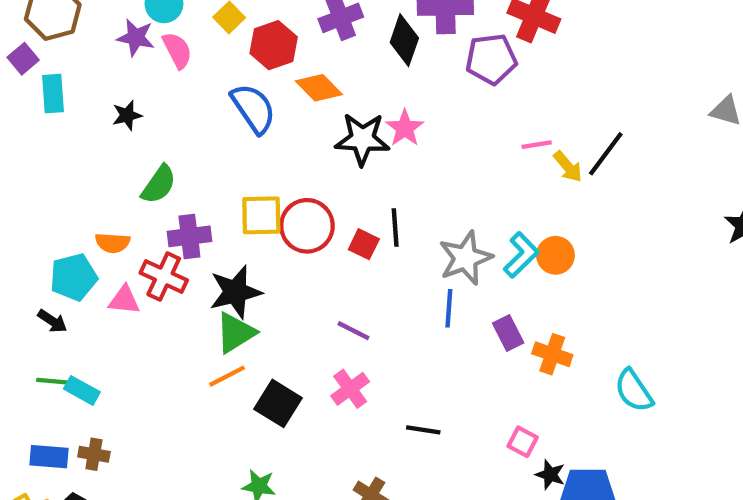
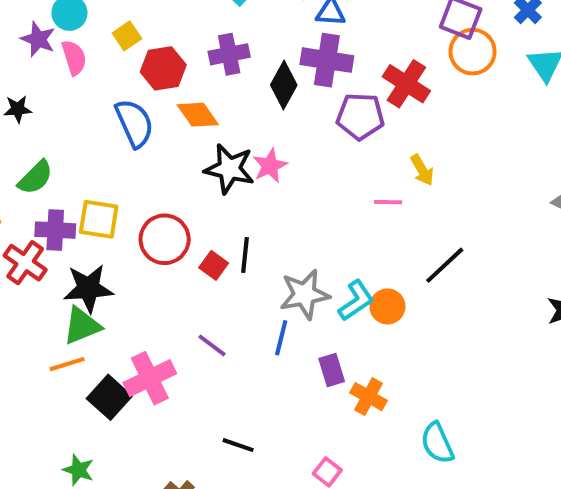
black line: (606, 154) -> (445, 265), moved
yellow arrow: (568, 167) -> (422, 170), moved
yellow square: (261, 215) -> (99, 219), moved
purple line: (353, 331) -> (212, 345), moved
pink cross: (350, 389) -> (150, 378), moved, size x1.4

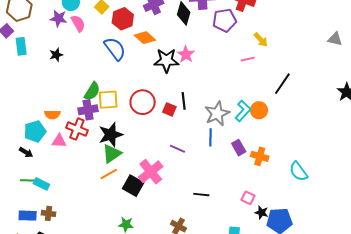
green semicircle: (35, 177) -> (92, 91), moved

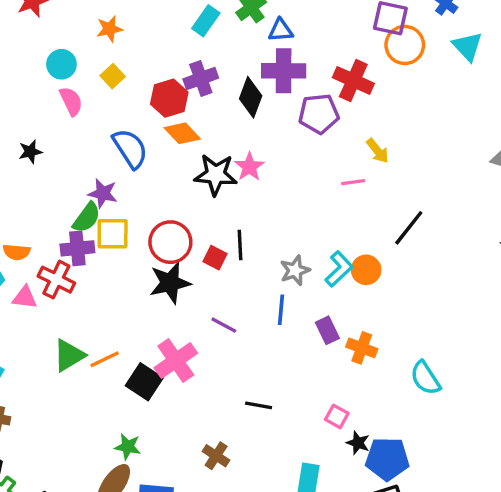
purple star: (58, 18) -> (103, 193), moved
red hexagon: (123, 19) -> (169, 98), moved
gray star: (217, 114) -> (295, 270), size x0.7
black star: (111, 135) -> (170, 283), moved
green triangle: (112, 154) -> (69, 355), moved

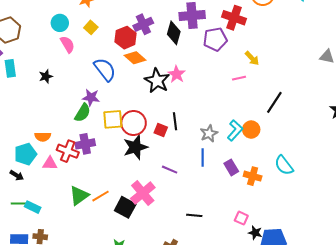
black star: (216, 175) -> (157, 81), turned 30
yellow square: (113, 234) -> (113, 119), moved
purple cross: (77, 248) -> (85, 144), moved
cyan semicircle: (425, 378) -> (284, 165), moved

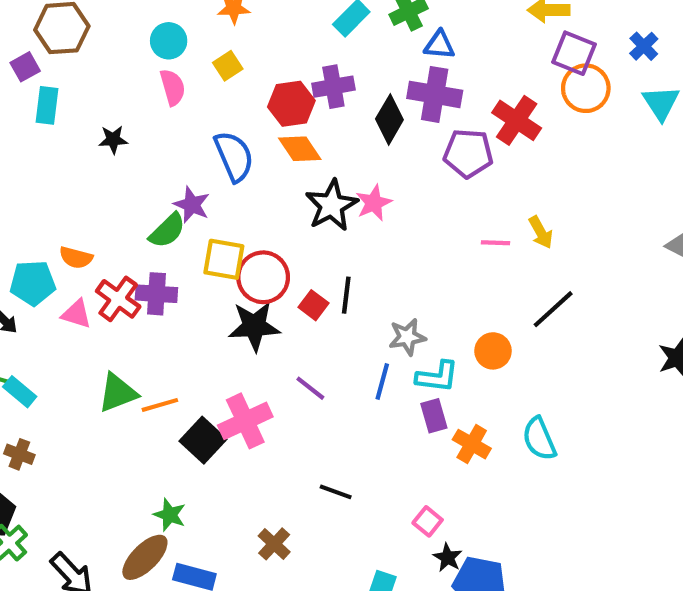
yellow arrow: (252, 58) -> (541, 232), moved
cyan L-shape: (235, 130) -> (437, 377), moved, turned 40

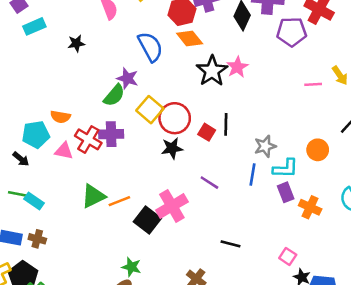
cyan rectangle: (47, 105) -> (34, 26), turned 65
yellow square: (224, 259) -> (150, 110), turned 36
black star: (254, 326) -> (172, 148), size x0.7

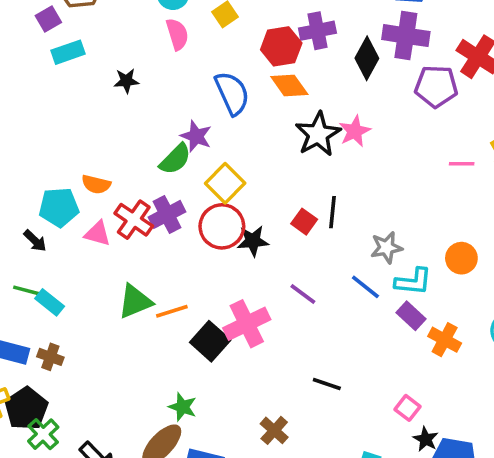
red circle: (175, 118) -> (222, 226), moved
purple cross: (111, 134) -> (167, 214), turned -30
blue line: (252, 174) -> (365, 287), turned -65
purple rectangle: (286, 192) -> (411, 316), turned -30

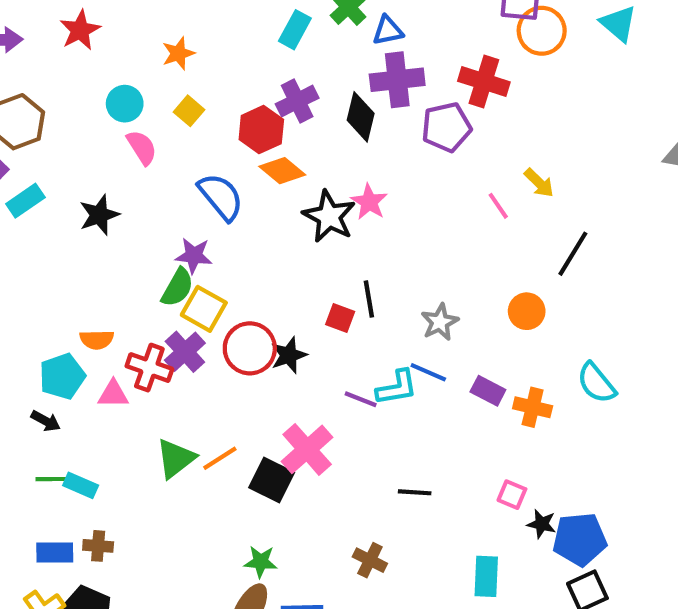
black star: (126, 81) -> (99, 215), size x1.4
pink line: (462, 164) -> (498, 206), turned 70
yellow square: (225, 183) -> (204, 309), moved
cyan L-shape: (413, 282) -> (397, 387), moved

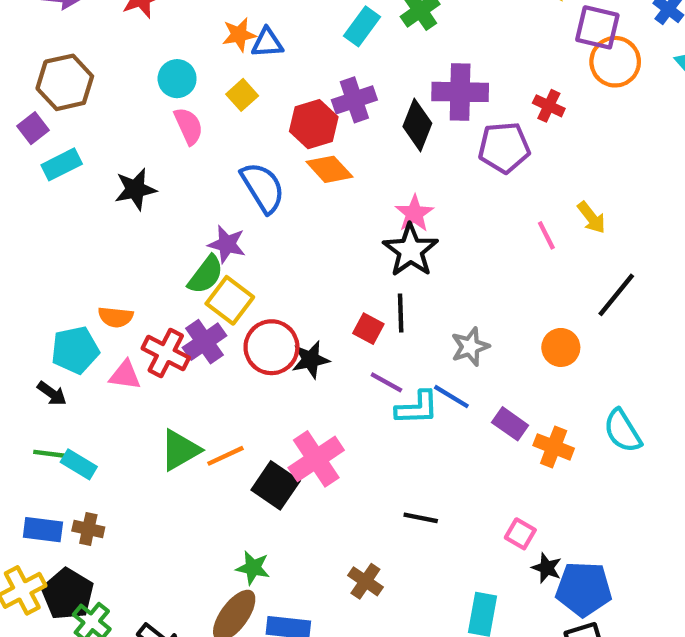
blue triangle: (388, 31) -> (267, 43), moved
red cross: (484, 82) -> (549, 106), size x0.6
black star: (329, 216) -> (410, 250), moved
purple line: (361, 399) -> (386, 382), moved

